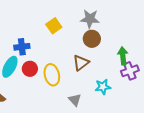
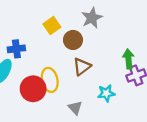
gray star: (90, 19) -> (92, 18), turned -30
brown circle: (92, 39) -> (73, 40), moved
red circle: (30, 69) -> (33, 89), moved, size x1.5

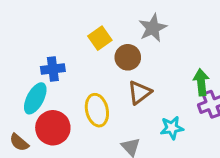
red circle: (33, 89) -> (53, 128), moved

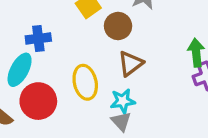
cyan star: (172, 128) -> (123, 101), moved

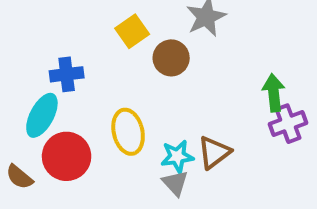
brown triangle: (131, 64) -> (214, 152), moved

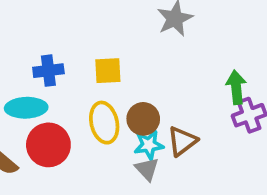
yellow square: (132, 31) -> (108, 71), moved, turned 32
brown circle: (171, 58) -> (143, 119), moved
cyan ellipse: (42, 115) -> (26, 108), turned 60

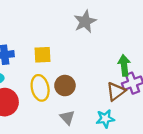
brown triangle: (182, 141) -> (116, 91), moved
cyan star: (149, 145) -> (105, 119), moved

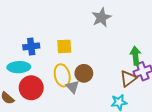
gray triangle: (67, 117) -> (73, 87), moved

